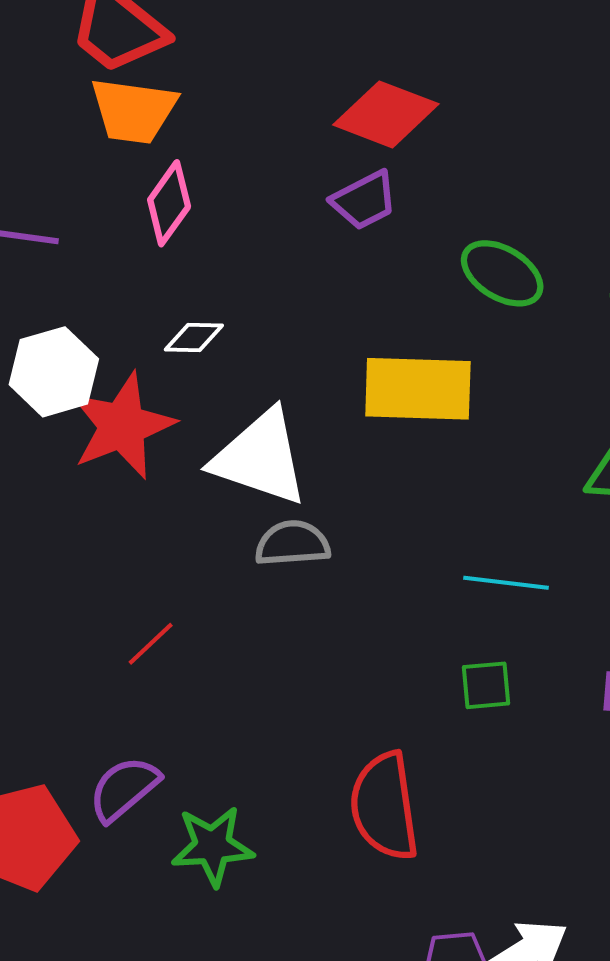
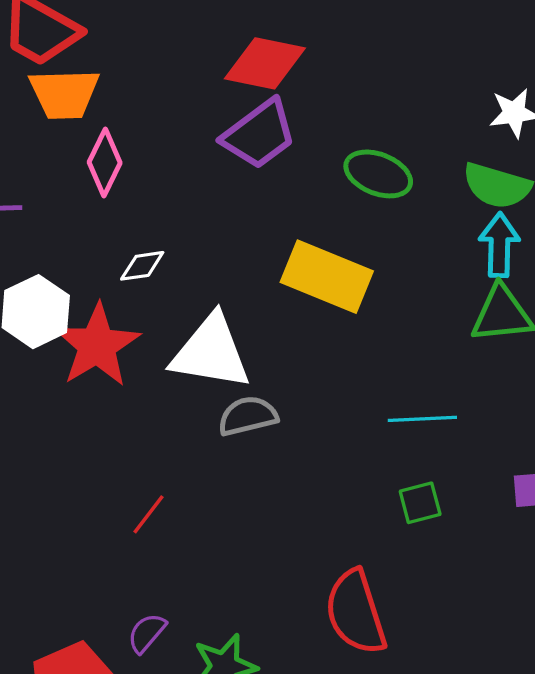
purple trapezoid: (364, 200) -> (259, 134), size x1.4
yellow rectangle: (418, 389) -> (327, 277), turned 30
purple semicircle: (124, 789) -> (147, 633), size x0.7

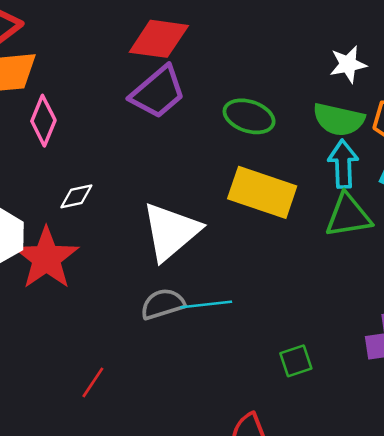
yellow rectangle: (327, 277) -> (262, 192), moved
white triangle: (211, 352) -> (171, 231), moved, turned -46
cyan line: (422, 419) -> (206, 304), moved

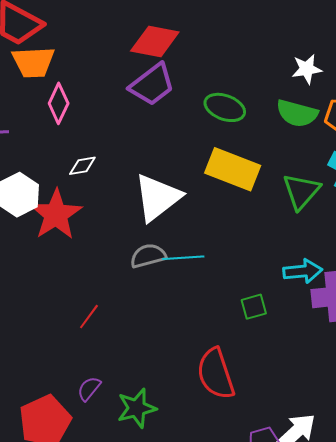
cyan arrow: (343, 164) -> (303, 271), moved, turned 84
green triangle: (348, 216) -> (301, 191), turned -42

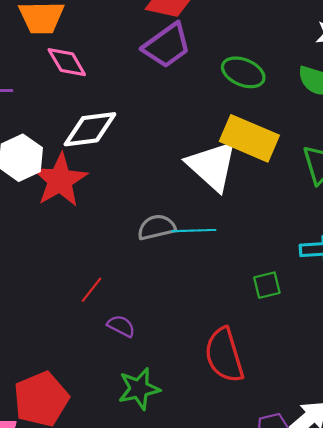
pink diamond: (59, 103) -> (67, 62), turned -57
white diamond: (82, 166) -> (90, 129), size x1.8
white triangle: (157, 197) -> (212, 166), moved, turned -42
purple semicircle: (89, 389) -> (121, 326), moved, turned 76

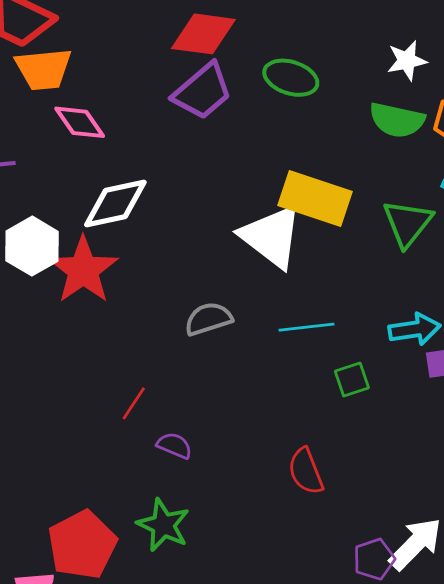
green ellipse: (243, 72) -> (291, 78), moved
cyan line: (194, 231) -> (306, 327), moved
red semicircle: (224, 355) -> (306, 471), size x0.7
green star: (139, 389) -> (163, 525), moved, turned -30

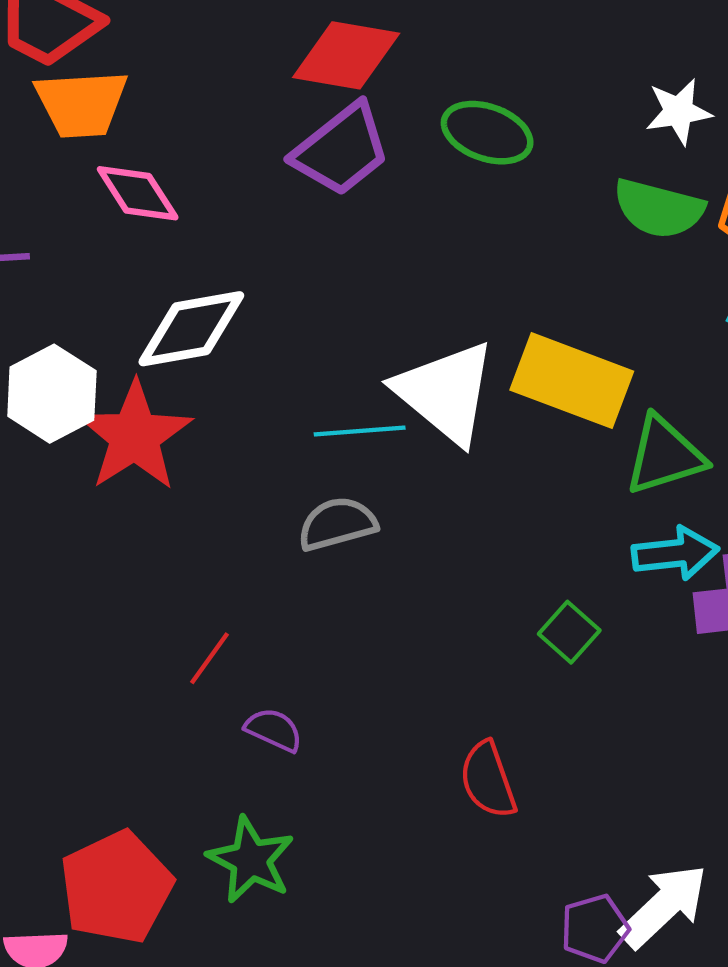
yellow rectangle: (315, 198) -> (572, 381), moved
green triangle: (408, 223) -> (665, 455), moved, turned 32
cyan line: (306, 327) -> (360, 431), moved
green square: (352, 380) -> (569, 632), turned -32

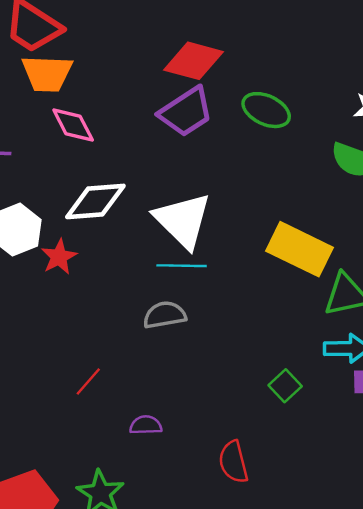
white triangle: (445, 392) -> (183, 220), moved
red star: (135, 436) -> (59, 257), size x0.6
purple semicircle: (274, 730) -> (146, 425), moved, turned -32

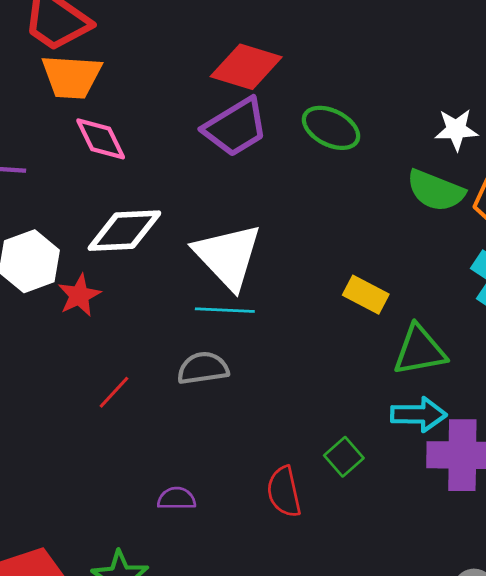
yellow rectangle: (299, 249) -> (366, 295), size x0.6
red line: (88, 381) -> (114, 392), moved
red semicircle: (233, 462) -> (284, 492), moved

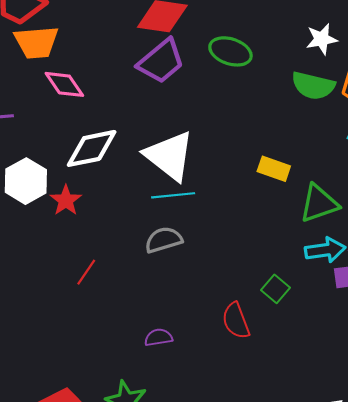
red line: (114, 392) -> (86, 272), moved

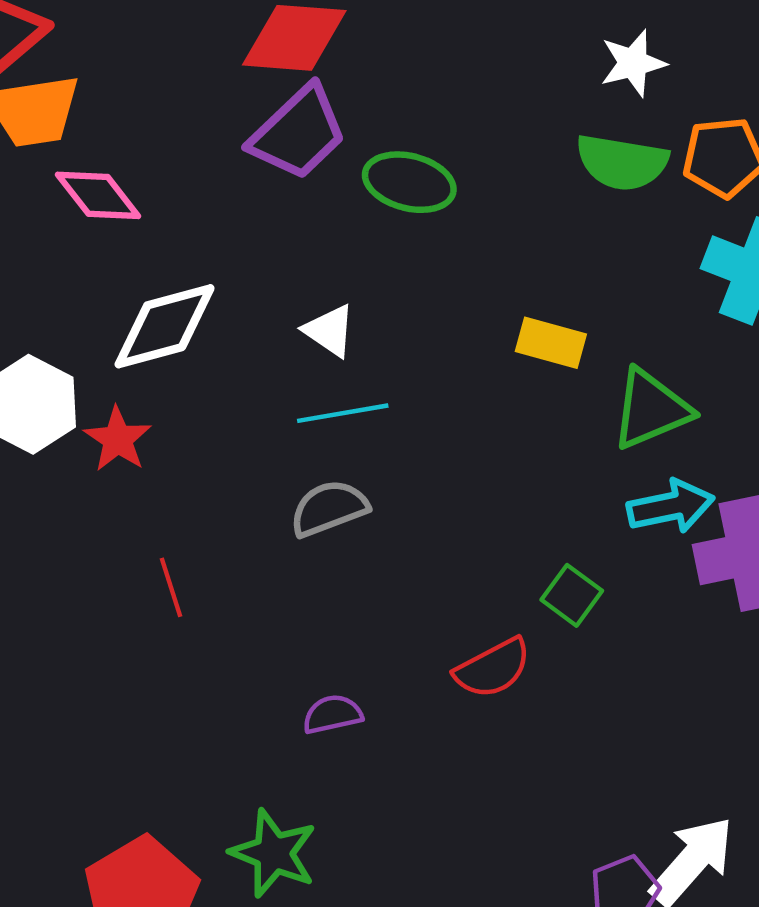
green ellipse: (230, 51) -> (409, 182), moved
white triangle: (169, 156) -> (329, 331), size x0.5
red line: (86, 272) -> (171, 587), turned -48
red semicircle: (236, 321) -> (493, 668), turned -93

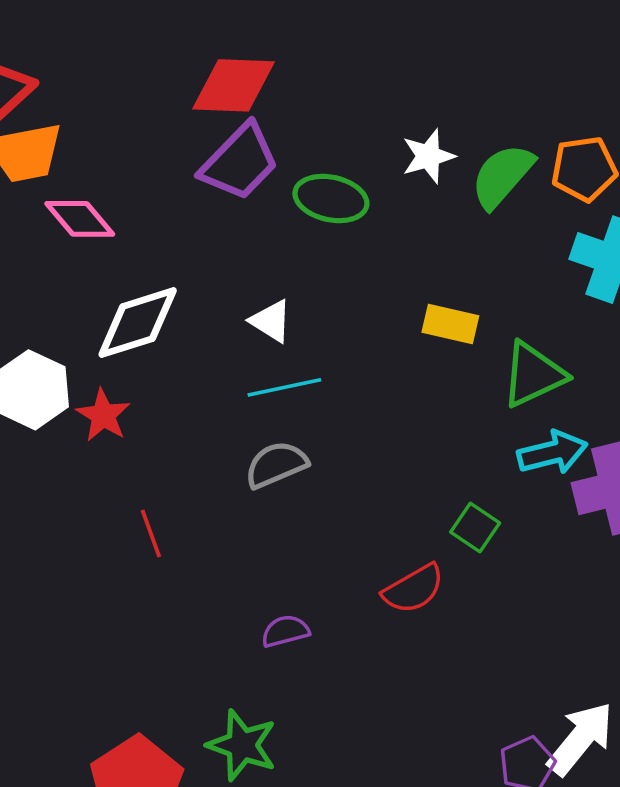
white star: (633, 63) -> (428, 156), moved
green semicircle: (622, 162) -> (502, 176), turned 124

